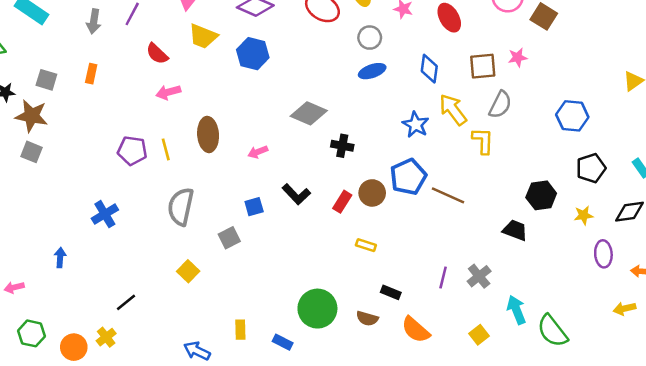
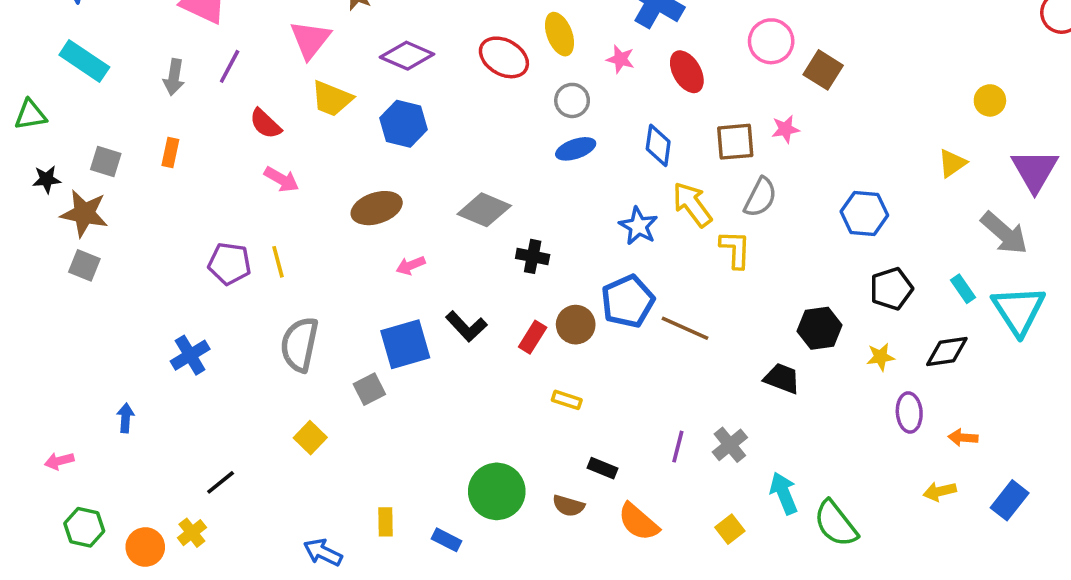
pink arrow: (168, 92) -> (282, 179), turned -135
brown ellipse: (208, 135) -> (377, 208), moved, turned 76
blue square: (254, 207) -> (405, 344), size x1.8

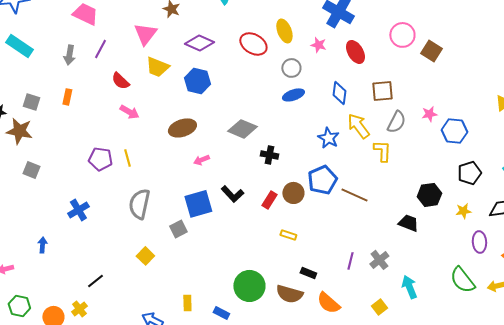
pink star: (785, 129) -> (429, 114), moved
gray square: (84, 265) -> (31, 170), moved
brown semicircle: (568, 506) -> (289, 294), size x1.5
green semicircle: (836, 524) -> (462, 280), moved

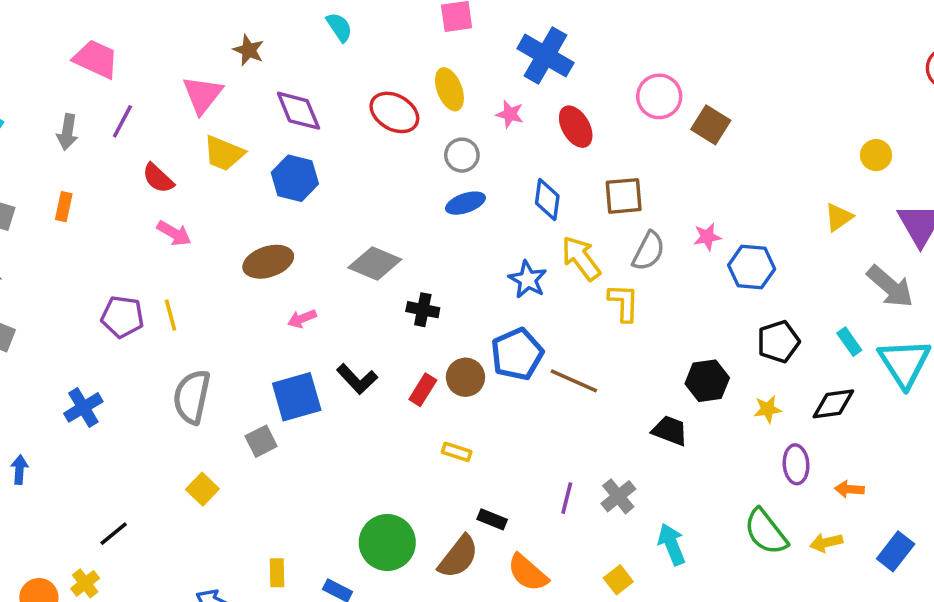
purple diamond: (199, 43) -> (298, 111), turned 44
brown semicircle: (289, 294) -> (458, 557), turned -68

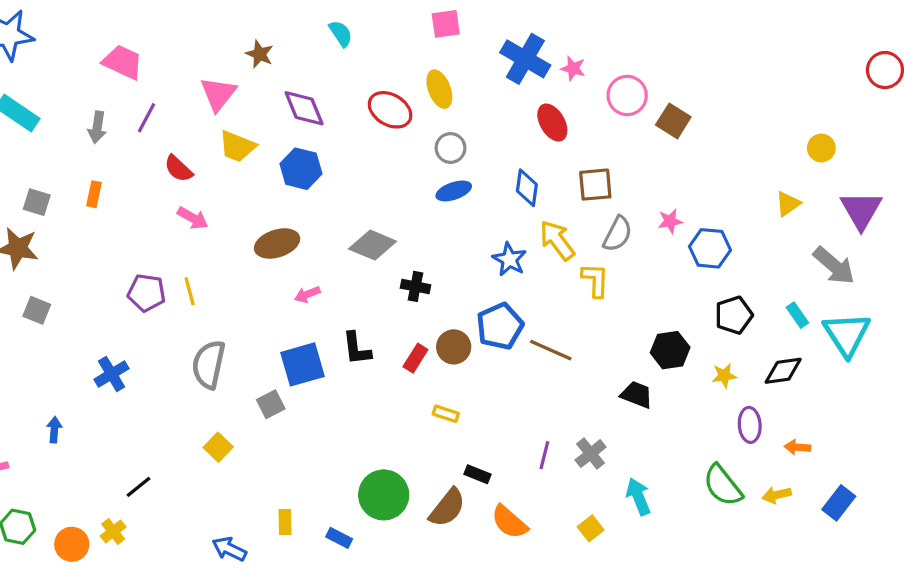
pink star: (510, 114) -> (573, 68), moved
black L-shape: (357, 379) -> (357, 349), turned 36

